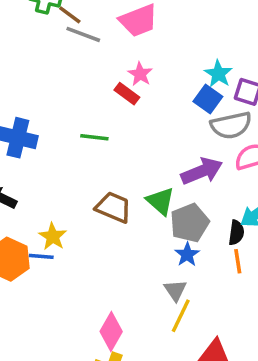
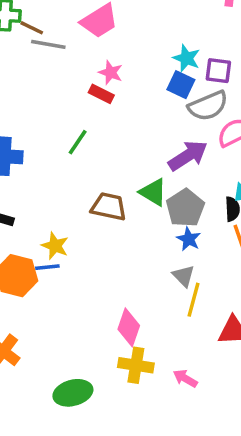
green line: (94, 137) -> (78, 142), turned -52

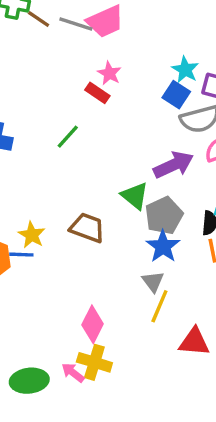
gray line: (48, 44) -> (76, 24), moved
brown trapezoid: (109, 207) -> (87, 228), moved
blue star: (189, 239) -> (163, 246), size x1.4
pink arrow: (185, 378) -> (73, 372), moved

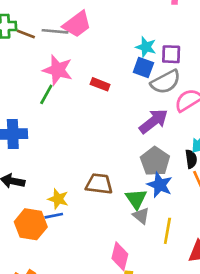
pink star: (109, 73) -> (58, 70), moved, size x1.6
red rectangle: (97, 93) -> (100, 84), moved
green line: (68, 137) -> (46, 94), moved
green triangle: (135, 196) -> (136, 199), moved, turned 30
gray triangle: (153, 282) -> (141, 216), moved

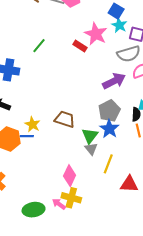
blue square: (143, 67) -> (116, 11), moved
pink star: (58, 70) -> (96, 34), moved

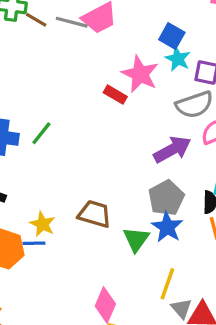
green line: (39, 46) -> (41, 133), moved
gray triangle: (91, 149) -> (181, 308), moved

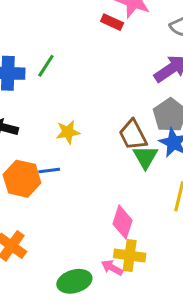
brown trapezoid: (95, 214) -> (133, 135), moved, turned -128
yellow star: (42, 224) -> (68, 132), moved, turned -30

